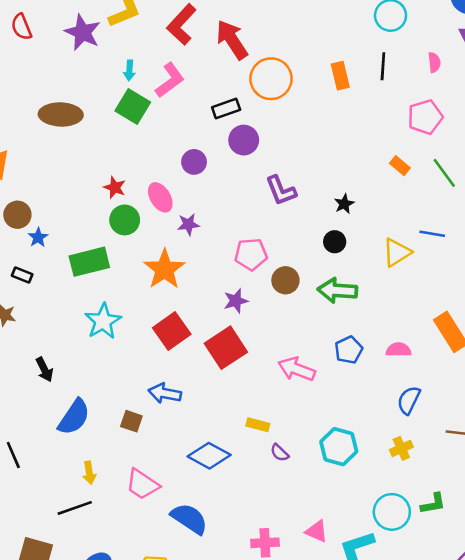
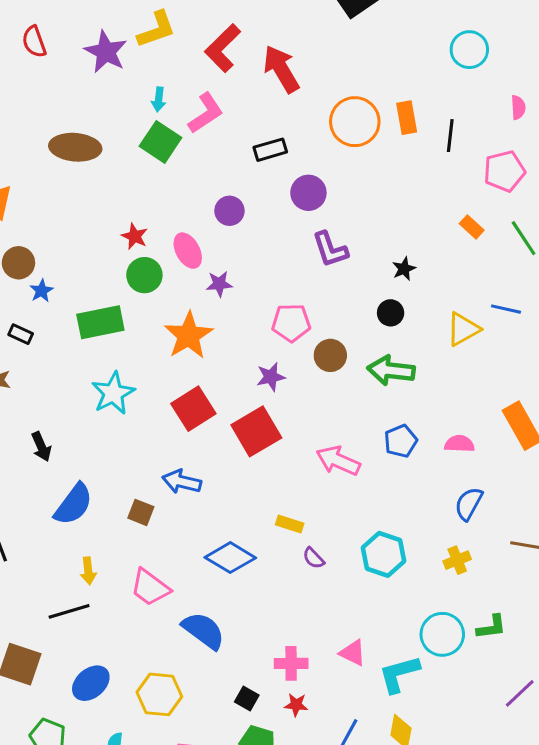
black line: (383, 66) -> (450, 136), moved
orange circle: (271, 79) -> (355, 122), moved
purple circle: (244, 140) -> (308, 193), moved

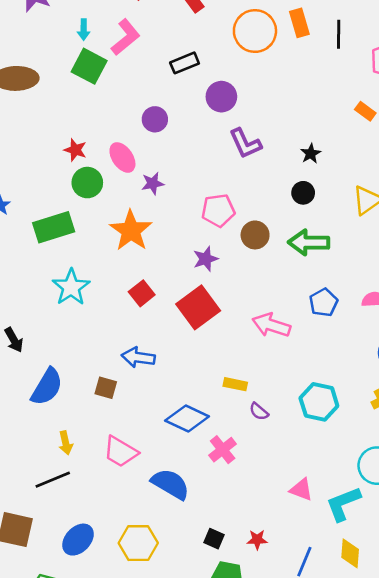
red square: (193, 409) -> (142, 293), size x0.7
pink cross: (291, 663) -> (223, 450), moved, turned -32

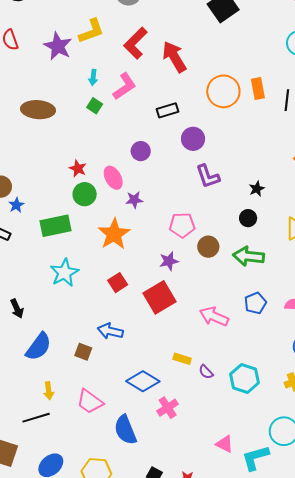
green square: (89, 66) -> (95, 106), size x0.6
purple semicircle: (259, 411) -> (206, 372), moved
blue semicircle: (170, 484) -> (125, 430), turned -148

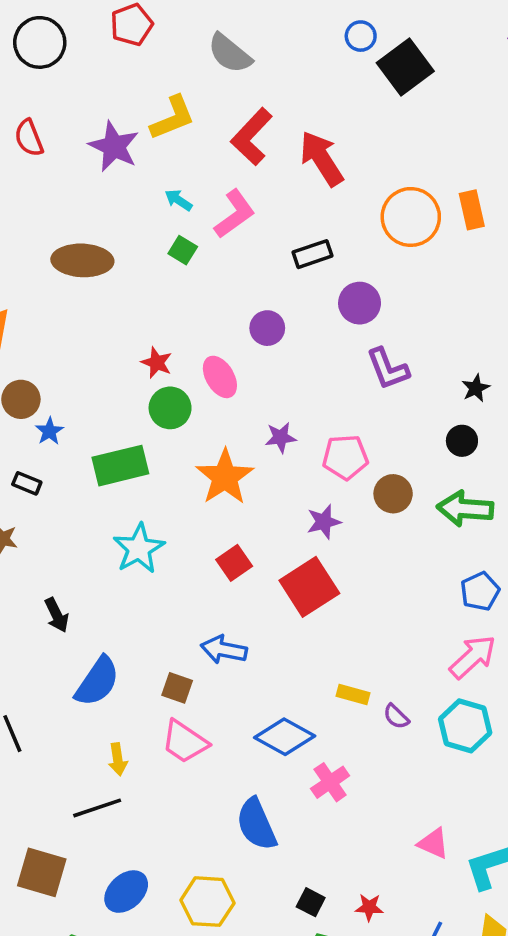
cyan arrow: (93, 77) -> (178, 200), turned 119
purple star: (134, 200) -> (281, 437), moved
pink arrow: (214, 316) -> (473, 657), moved, turned 116
pink trapezoid: (90, 402) -> (185, 742), moved

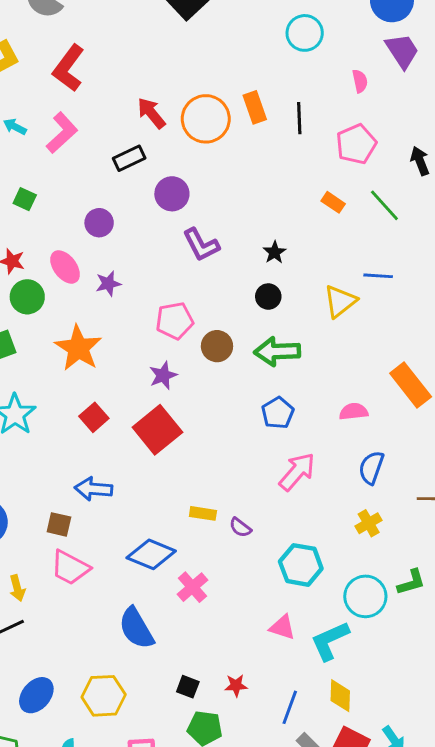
red arrow: (322, 158) -> (151, 113), moved, size x0.7
green square: (183, 250) -> (25, 199), moved
purple star: (281, 437) -> (108, 284), moved
blue pentagon: (480, 591) -> (278, 413), moved
cyan hexagon: (465, 726) -> (301, 565), moved

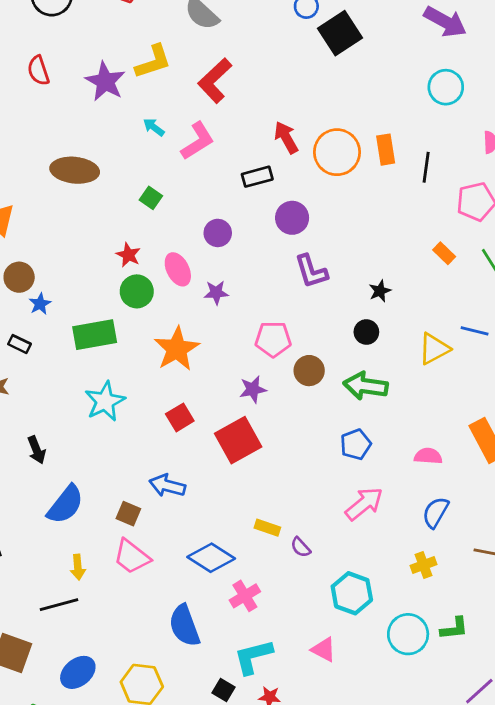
cyan L-shape: (330, 641) -> (253, 657), moved

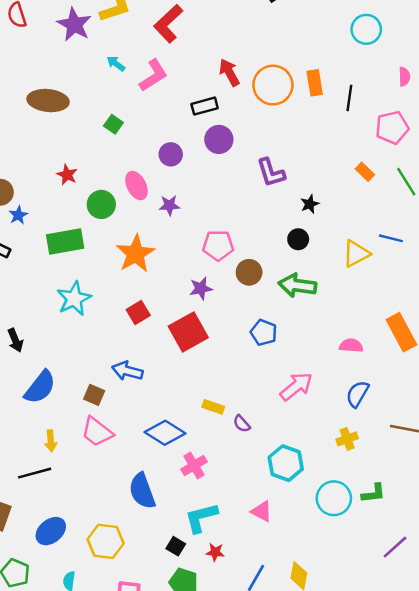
purple circle: (292, 218) -> (219, 139), moved
red star: (128, 255) -> (67, 175), moved
purple L-shape: (311, 271) -> (271, 173), moved
blue pentagon: (356, 444) -> (264, 333), moved, turned -30

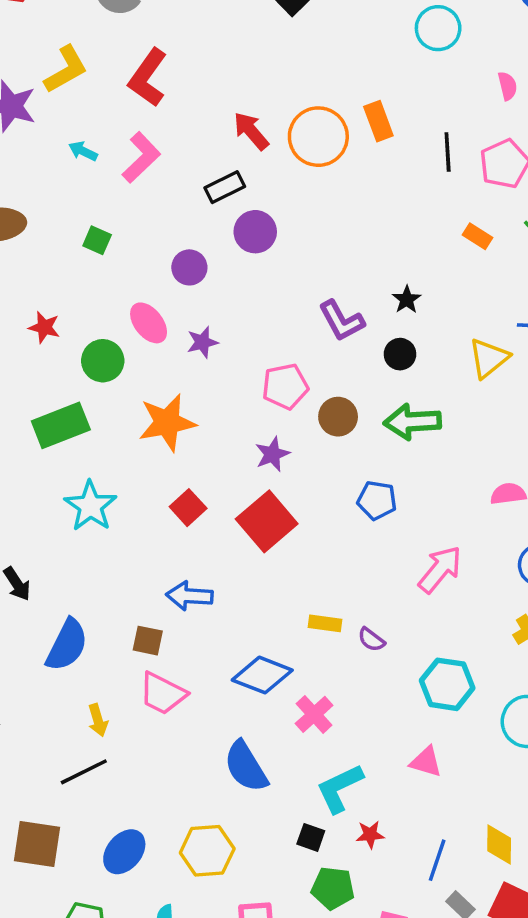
black line: (349, 98) -> (448, 152), moved
purple L-shape: (271, 173) -> (341, 321), moved
orange star: (136, 254) -> (167, 423), turned 30

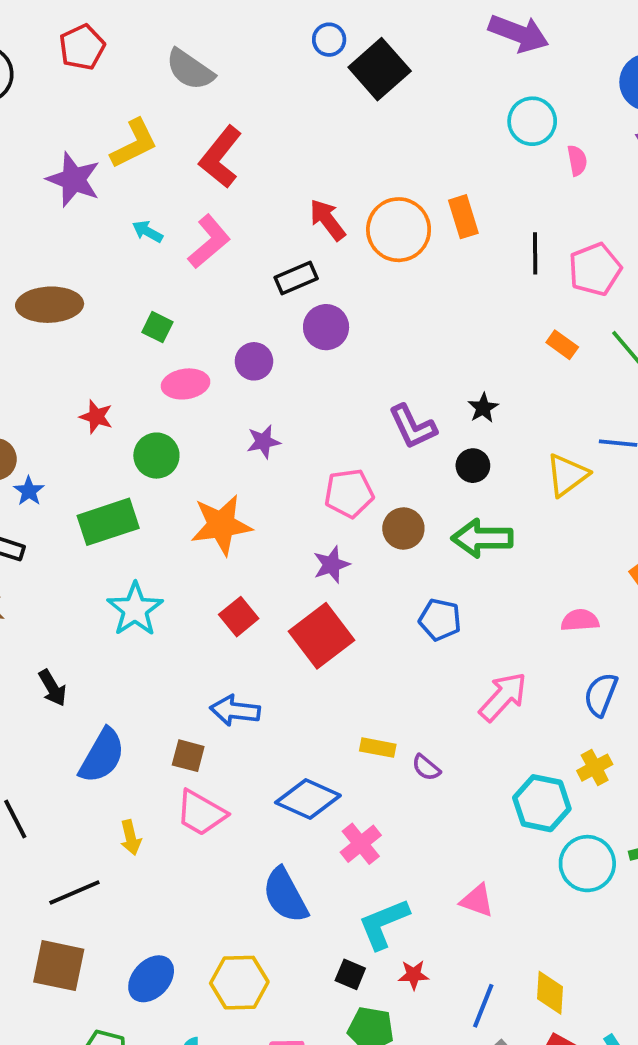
pink semicircle: (507, 86) -> (577, 160), moved
pink ellipse: (149, 323) -> (186, 384), moved, turned -63
cyan hexagon: (447, 684) -> (542, 803), moved
black line: (84, 772) -> (74, 892), moved

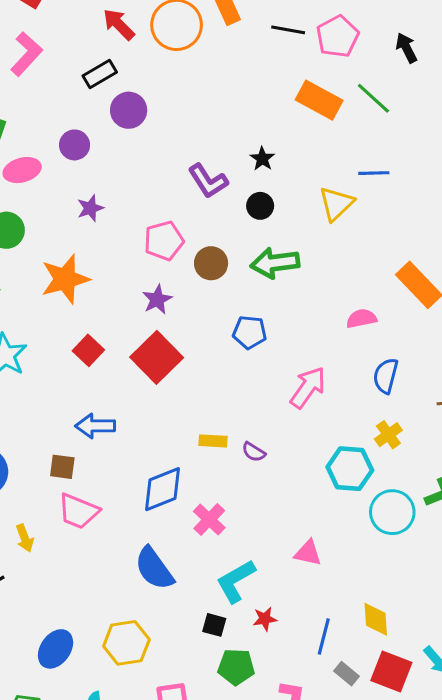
black line: (535, 253) -> (288, 30), turned -72
orange rectangle: (562, 345) -> (319, 100), size x1.8
blue diamond: (308, 799) -> (162, 489), turned -39

